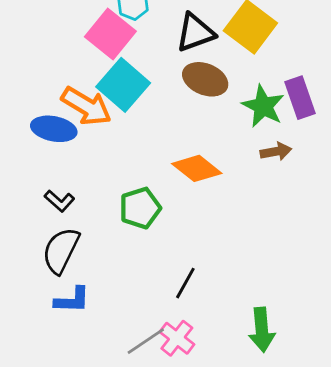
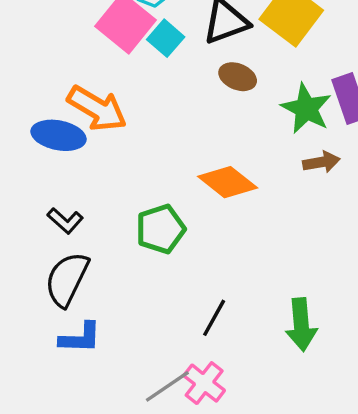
brown ellipse: (205, 79) -> (238, 77), size x0.7
cyan square: (123, 85) -> (166, 38), moved, size x0.6
green arrow: (262, 330) -> (301, 324), moved

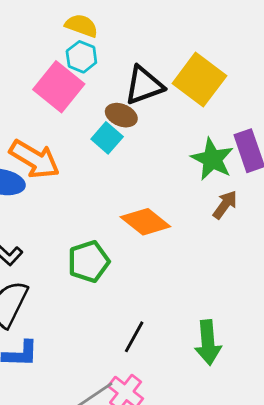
cyan square: (166, 38) -> (107, 138), moved
brown ellipse: (238, 77) -> (121, 115), moved
brown arrow: (321, 162) -> (225, 205), turned -44

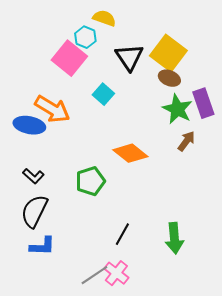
yellow semicircle: (81, 26) -> (104, 18), moved
black triangle: (144, 85) -> (129, 57), turned -44
brown ellipse: (121, 115) -> (169, 78), moved

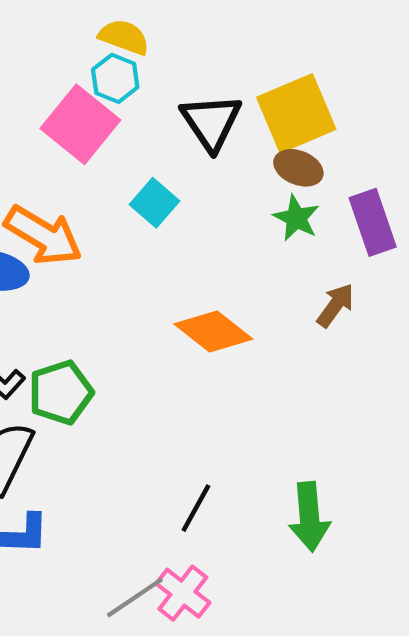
yellow semicircle: (104, 18) -> (124, 37), moved
yellow square: (168, 53) -> (296, 113), turned 30
green star: (177, 109) -> (296, 218), moved, size x0.7
green pentagon: (90, 181) -> (61, 392), moved

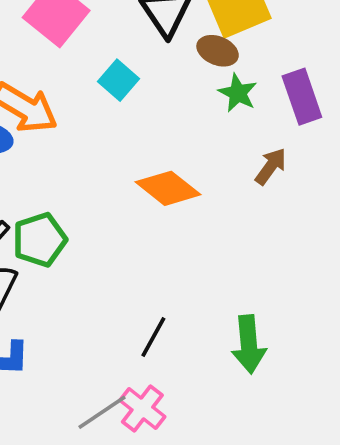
brown ellipse: (298, 168) -> (218, 51), moved

